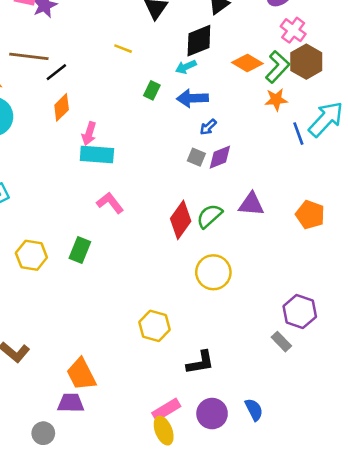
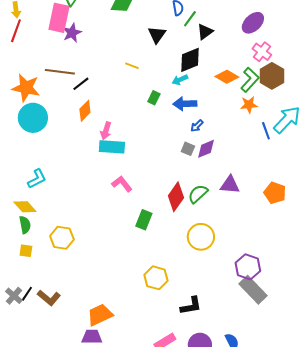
green rectangle: (80, 250) -> (144, 220), moved
yellow hexagon: (31, 255) -> (62, 238), moved
purple hexagon: (300, 312) -> (248, 267), moved
gray rectangle: (281, 342) -> (253, 290), size x1.8
orange trapezoid: (81, 374) -> (100, 315), turned 92

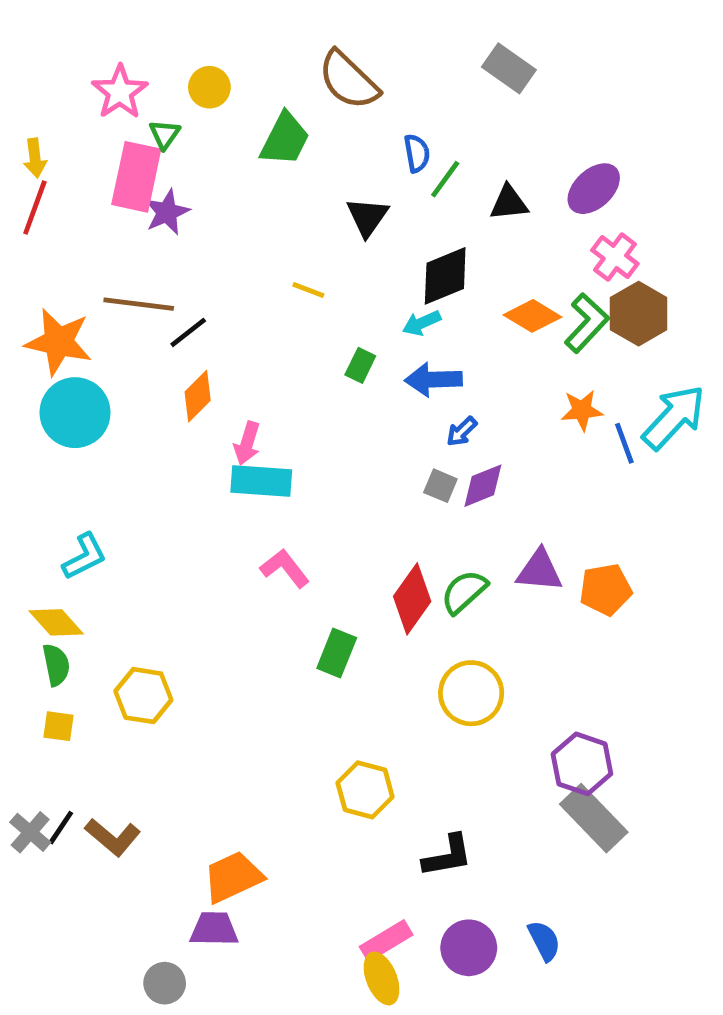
black triangle: (205, 32) -> (509, 203), moved, turned 30
orange star: (249, 105) -> (582, 410), moved
orange pentagon: (275, 193) -> (605, 589), moved, turned -30

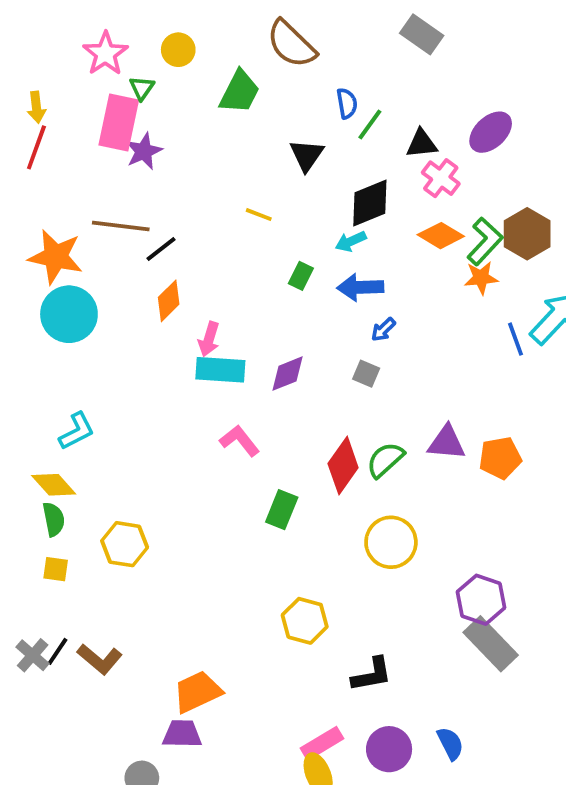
pink cross: (615, 257) -> (441, 178), moved
orange star: (582, 410) -> (481, 278), moved
purple diamond: (483, 486) -> (287, 374), moved

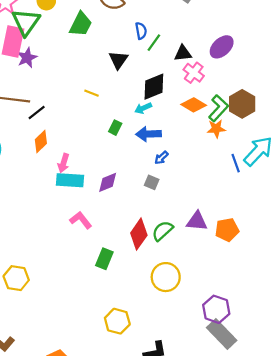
green triangle: (142, 88) -> (26, 22), size x2.0

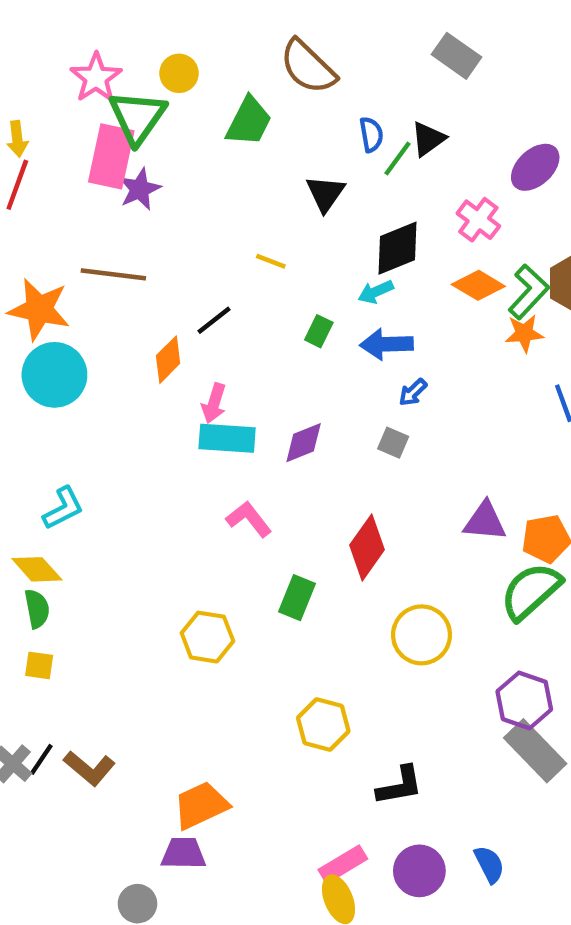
black triangle: (183, 53) -> (428, 139), moved, turned -30
black line: (37, 112) -> (214, 320), moved
green semicircle: (162, 231) -> (531, 591), moved, size x1.4
yellow hexagon: (16, 278) -> (207, 637), moved

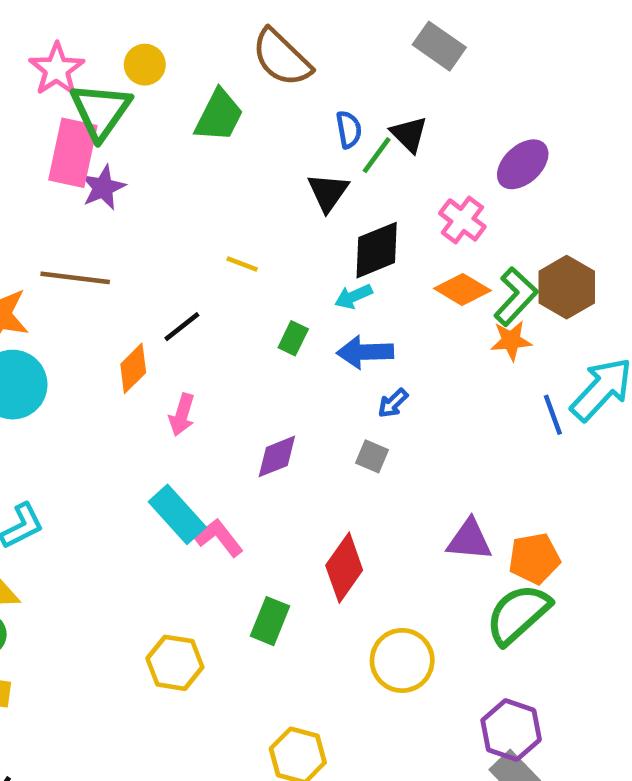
black triangle: (428, 139) -> (409, 134), turned -39
black triangle: (325, 193) -> (328, 192), moved
cyan rectangle: (227, 438) -> (177, 514), moved, turned 44

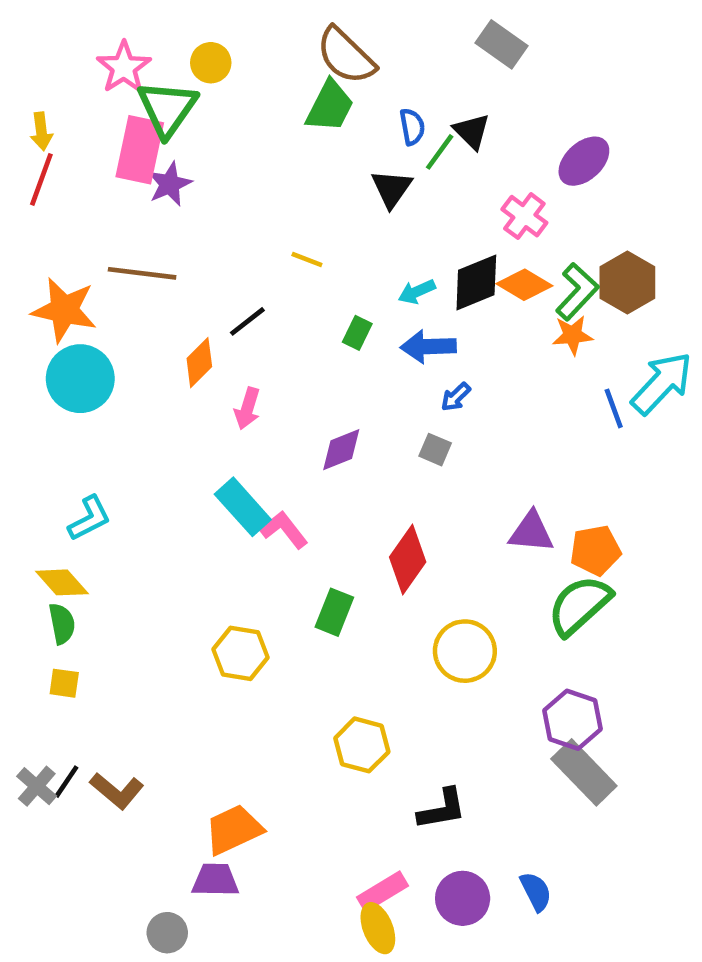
green trapezoid: (219, 116) -> (330, 106), moved
black diamond: (377, 250) -> (476, 282), moved

